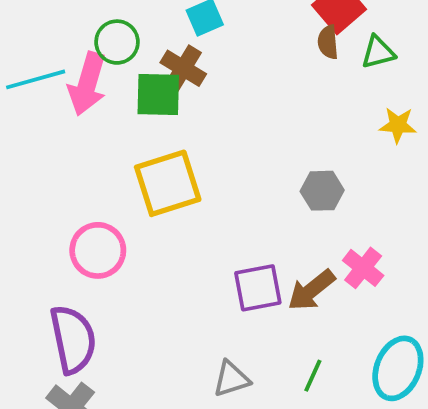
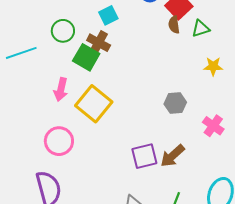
pink arrow: (87, 84) -> (61, 90), moved, size x0.7
green square: (158, 95) -> (86, 57), turned 32
yellow square: (168, 183) -> (94, 104), turned -30
pink cross: (363, 268) -> (213, 126), moved

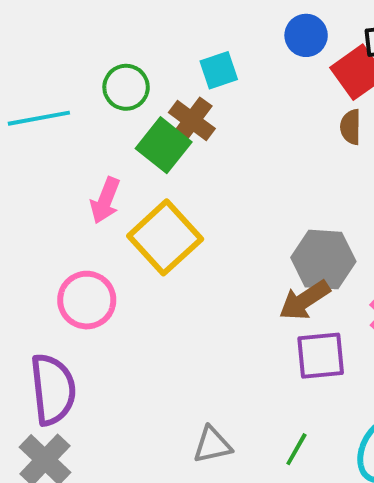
brown semicircle: (174, 25) -> (351, 127), moved
gray hexagon: (175, 103) -> (323, 260), size x1.4
purple square: (144, 156) -> (321, 356), moved
brown arrow: (173, 156) -> (305, 300), moved

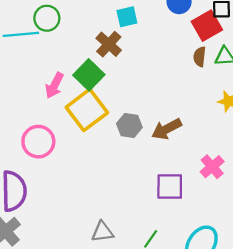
green circle: (126, 87) -> (47, 18), moved
green square: (164, 145) -> (89, 75), moved
gray hexagon: (323, 260) -> (129, 126), moved, size x0.7
brown arrow: (305, 300) -> (167, 129), moved

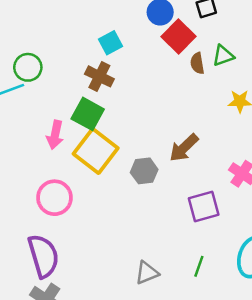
red square: (207, 26) -> (179, 36), moved
gray hexagon: (129, 126) -> (144, 171), moved

